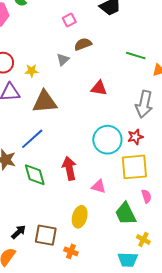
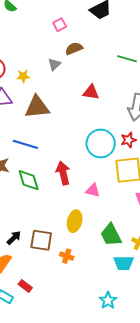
blue line: (32, 139) -> (25, 144), turned 60
green trapezoid: (126, 214) -> (111, 235), moved

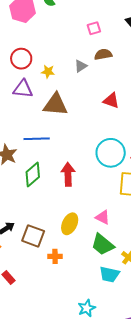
blue line: (25, 144) -> (37, 139), turned -30
green diamond: (29, 180) -> (33, 175), turned 55
pink triangle: (93, 190) -> (103, 217), moved
green trapezoid: (111, 235) -> (103, 244), turned -35
orange cross: (67, 256) -> (55, 256), turned -32

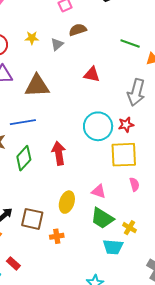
yellow star: (48, 72) -> (32, 38), moved

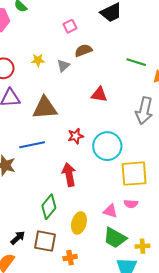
red star: (126, 125) -> (76, 136), moved
green diamond: (24, 158) -> (49, 207), moved
pink semicircle: (134, 184) -> (131, 204), moved, turned 112
yellow cross: (130, 228) -> (142, 246), turned -32

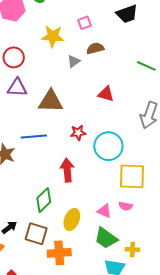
yellow star: (38, 60) -> (53, 36), moved, size x1.6
orange cross: (70, 258) -> (59, 253), size x1.6

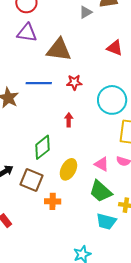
red star: (78, 133) -> (74, 82), moved
red arrow: (67, 170) -> (69, 120), size x0.6
orange cross: (59, 253) -> (53, 201), size x0.7

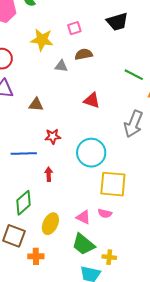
gray triangle: (86, 12) -> (61, 66), turned 40
brown triangle: (59, 50) -> (36, 104), size x0.6
blue line: (39, 83) -> (24, 153), moved

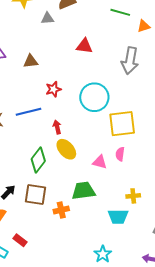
pink semicircle: (105, 213) -> (120, 154), turned 96
yellow ellipse: (50, 224) -> (66, 149), moved, turned -55
green trapezoid: (83, 244) -> (83, 191), moved, turned 145

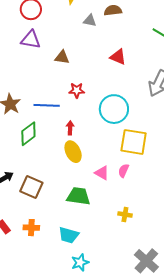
green diamond: (38, 160) -> (28, 134), moved
orange cross: (61, 210) -> (31, 228), moved
cyan trapezoid: (118, 217) -> (69, 235), moved

